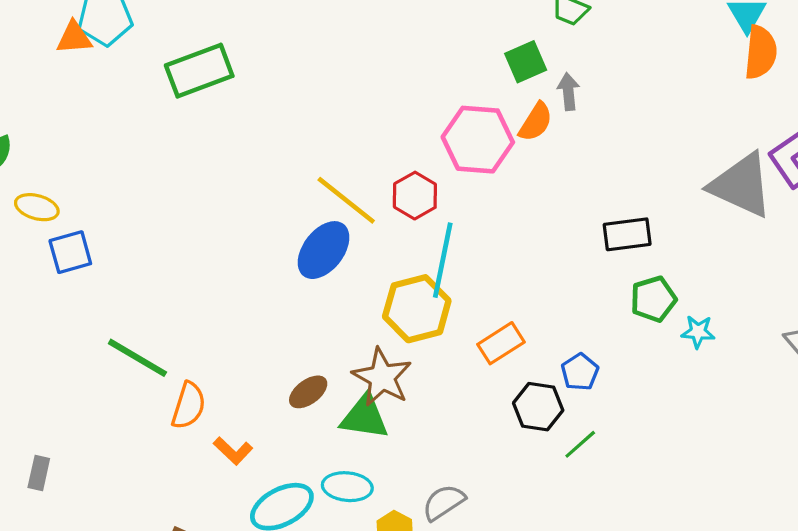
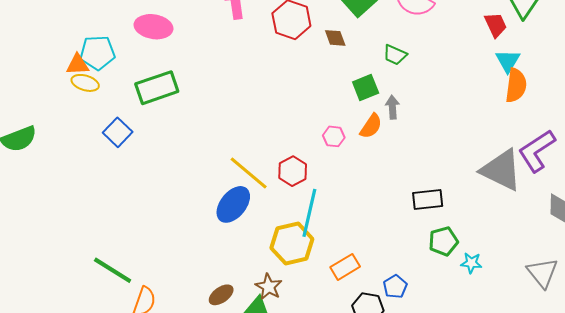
pink hexagon: (478, 140) -> (334, 136), size x0.5
yellow ellipse: (37, 207) -> (85, 83), moved
blue square: (70, 252) -> (118, 132), moved, turned -32
brown star: (382, 377) -> (269, 287), size x0.7

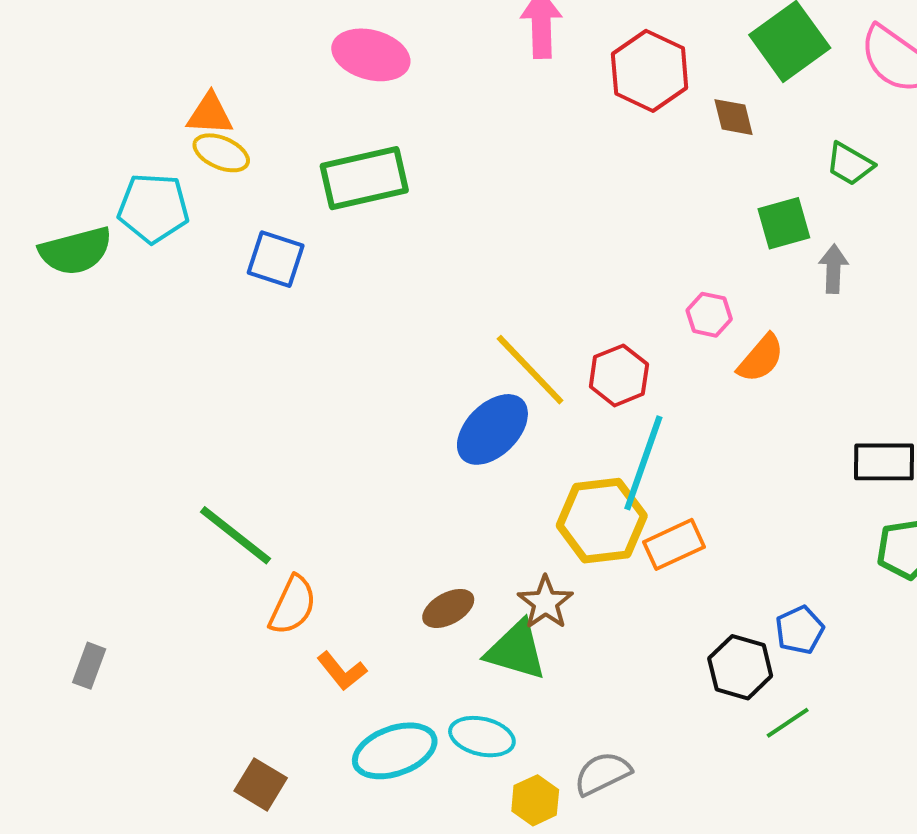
cyan pentagon: (98, 53) -> (153, 208), moved
orange semicircle: (371, 126) -> (761, 358), moved
blue square: (118, 132) -> (276, 259), turned -32
orange rectangle: (345, 267) -> (674, 544), moved

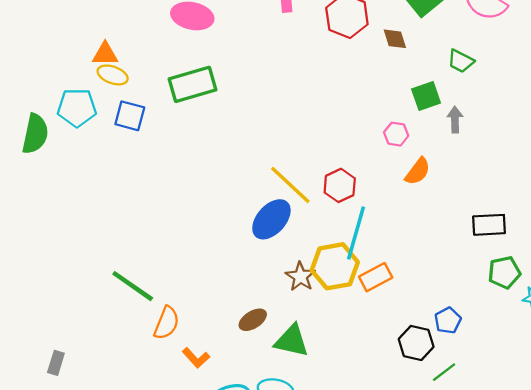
green semicircle: (76, 251) -> (35, 134), turned -60
blue square: (276, 259) -> (130, 116), moved
pink hexagon: (709, 315) -> (396, 134), moved
brown star: (545, 602) -> (300, 277), moved

